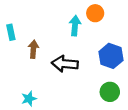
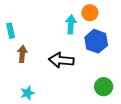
brown arrow: (33, 49) -> (22, 54), moved
blue hexagon: (111, 56) -> (96, 41), moved

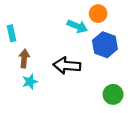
cyan arrow: (71, 24) -> (77, 26), turned 108
cyan star: (27, 93) -> (30, 82), moved

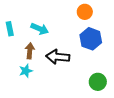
cyan arrow: (77, 26) -> (40, 29), moved
brown arrow: (24, 59) -> (30, 51), moved

